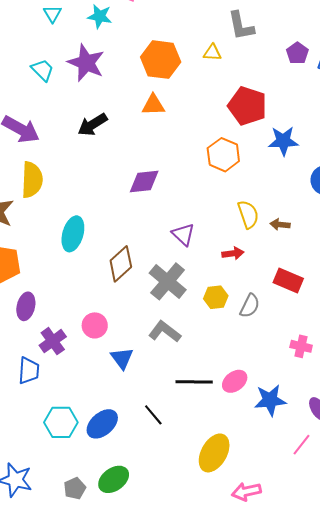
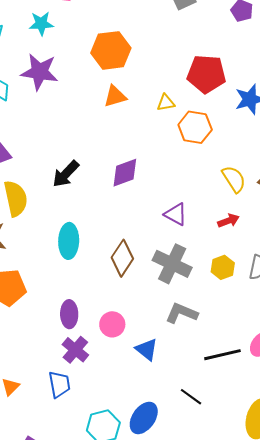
yellow triangle: (212, 53) -> (166, 103), moved
black arrow: (92, 125) -> (66, 174), moved
purple ellipse: (26, 306) -> (69, 314), moved

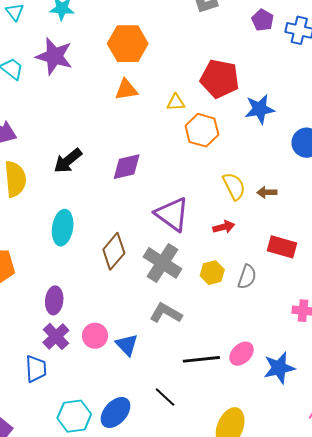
purple triangle: (176, 214) -> (172, 214), size x1.5
pink circle: (112, 324) -> (95, 336), moved

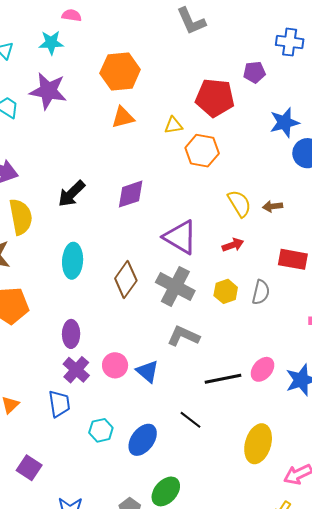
purple pentagon: (263, 20) -> (254, 72), moved, turned -30
blue star: (260, 109) -> (285, 123), moved
cyan hexagon: (74, 416) -> (101, 430), moved, size x0.7

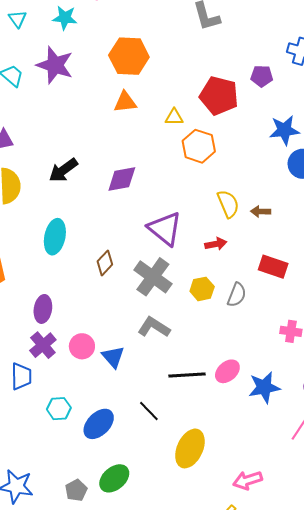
brown diamond: (126, 280) -> (105, 263), size x0.7
yellow ellipse: (258, 444) -> (190, 448), moved

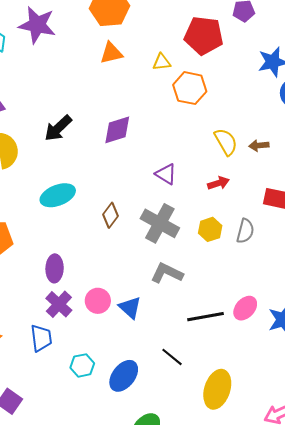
purple triangle: (165, 229) -> (166, 174), size x0.6
cyan ellipse: (55, 237) -> (58, 195), turned 64

